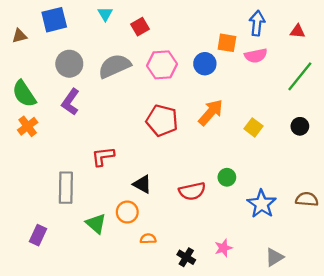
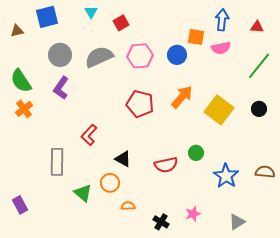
yellow square: (254, 127) -> (219, 110), size x1.8
red L-shape: (103, 156) -> (89, 135), turned -40
purple rectangle: (38, 235) -> (20, 205), moved, turned -54

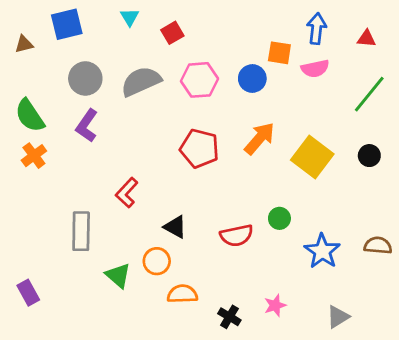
orange semicircle: (128, 206) -> (182, 294), size x1.5

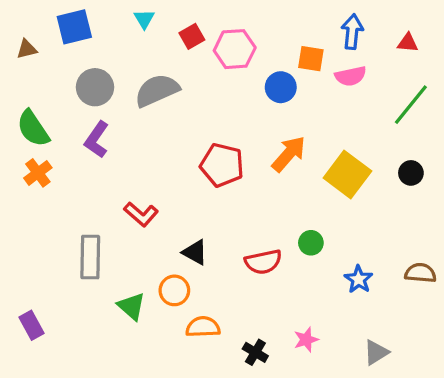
pink hexagon: (200, 80) -> (235, 49), moved
red L-shape: (127, 193) -> (141, 214), turned -92
blue star: (322, 251) -> (359, 279), size x0.7

